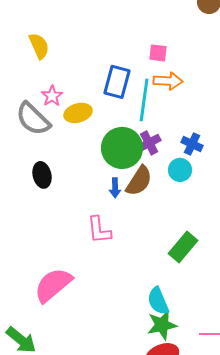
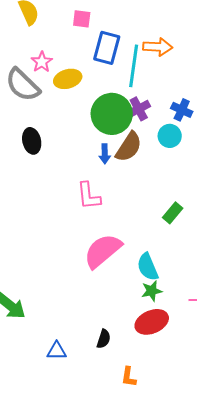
pink square: (158, 53) -> (82, 19), moved
green rectangle: (183, 247) -> (173, 213), size x0.7
pink semicircle: (53, 285) -> (103, 251), moved
green star: (162, 325) -> (152, 291), size x0.7

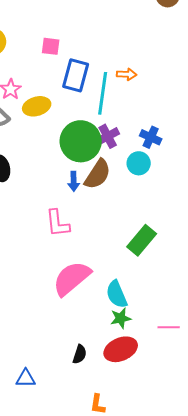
orange arrow: (158, 47) -> (127, 74), size x0.7
green rectangle: (173, 213) -> (142, 240), size x1.4
black semicircle: (104, 339) -> (80, 354), moved

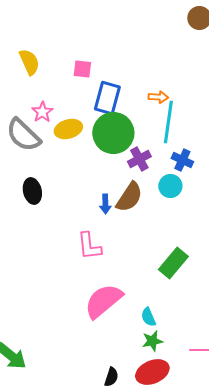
cyan line: (103, 93) -> (168, 122), moved
green circle: (81, 141) -> (113, 133), moved
cyan semicircle: (117, 294) -> (148, 317), size x0.7

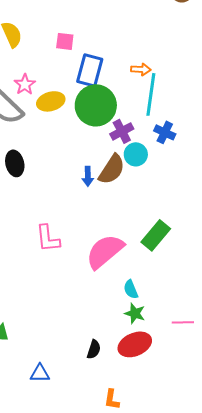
cyan circle: (170, 186) -> (136, 154), moved
pink L-shape: (89, 246) -> (48, 238), moved
pink semicircle: (103, 301) -> (105, 251), moved
green star: (152, 341) -> (135, 313), turned 30

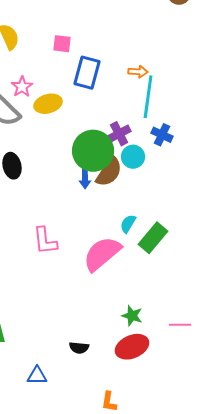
green circle: (96, 105) -> (93, 151), moved
cyan semicircle: (131, 289) -> (128, 224), moved, turned 54
black semicircle: (94, 349) -> (79, 348), moved, turned 78

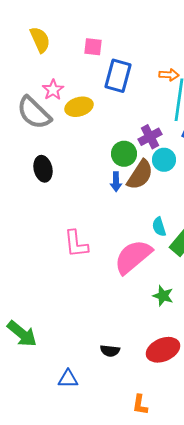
green circle: (93, 151) -> (124, 154), size x0.6
cyan semicircle: (128, 224) -> (159, 227), turned -48
green star: (132, 316) -> (163, 296), moved

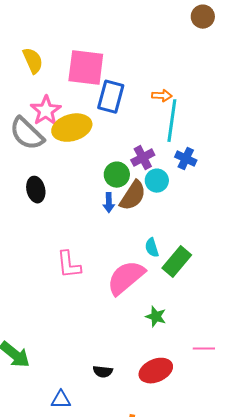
pink square: (93, 47) -> (86, 68), size x2.0
pink star: (53, 90) -> (46, 111), size x1.4
yellow ellipse: (79, 107) -> (72, 128), size x1.4

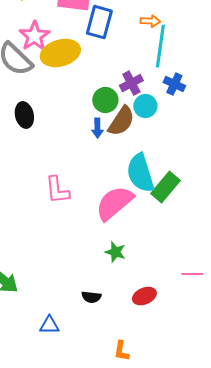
cyan semicircle: (152, 248) -> (140, 173), size x2.0
green star: (156, 317) -> (115, 252), moved
red ellipse: (156, 371) -> (144, 296), size x0.7

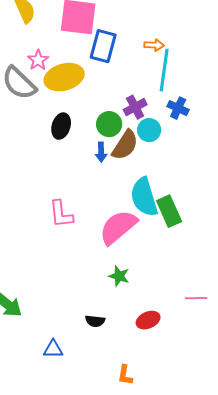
pink star: (34, 36) -> (38, 60), size x0.7
black ellipse: (24, 115) -> (61, 126), moved, turned 30
green rectangle: (165, 187) -> (169, 211), turned -64

